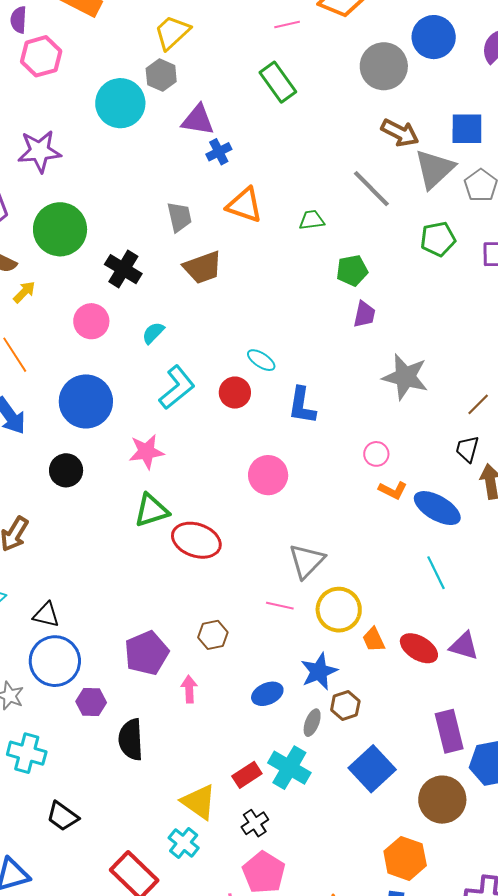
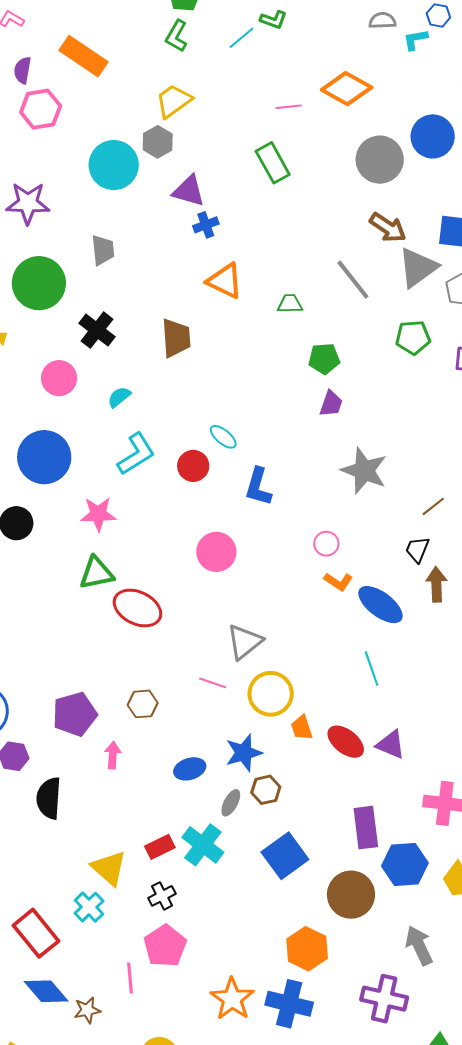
gray trapezoid: (179, 217) -> (103, 250), moved
brown trapezoid: (203, 267) -> (176, 338), turned -81

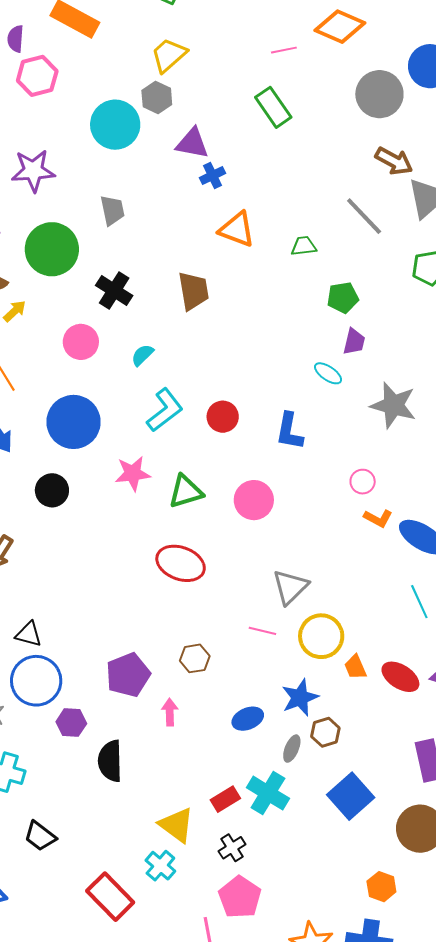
cyan ellipse: (223, 437) -> (328, 373), moved
green triangle: (96, 573) -> (186, 492), moved
orange hexagon: (307, 949) -> (381, 887), size x0.7

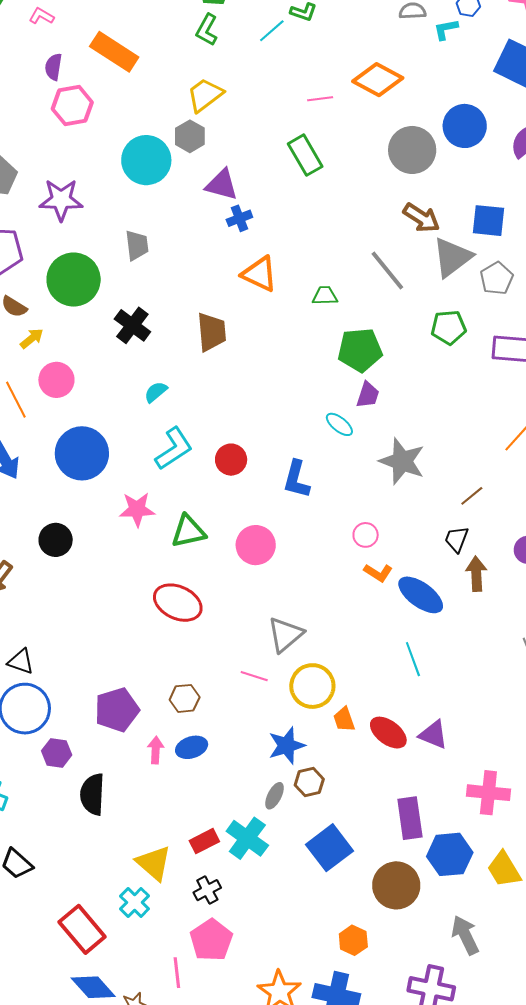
green pentagon: (343, 298) -> (360, 350), size x1.4
pink circle: (81, 342) -> (56, 380), moved
black circle: (52, 490) -> (56, 540), moved
blue ellipse: (248, 719) -> (192, 747), moved

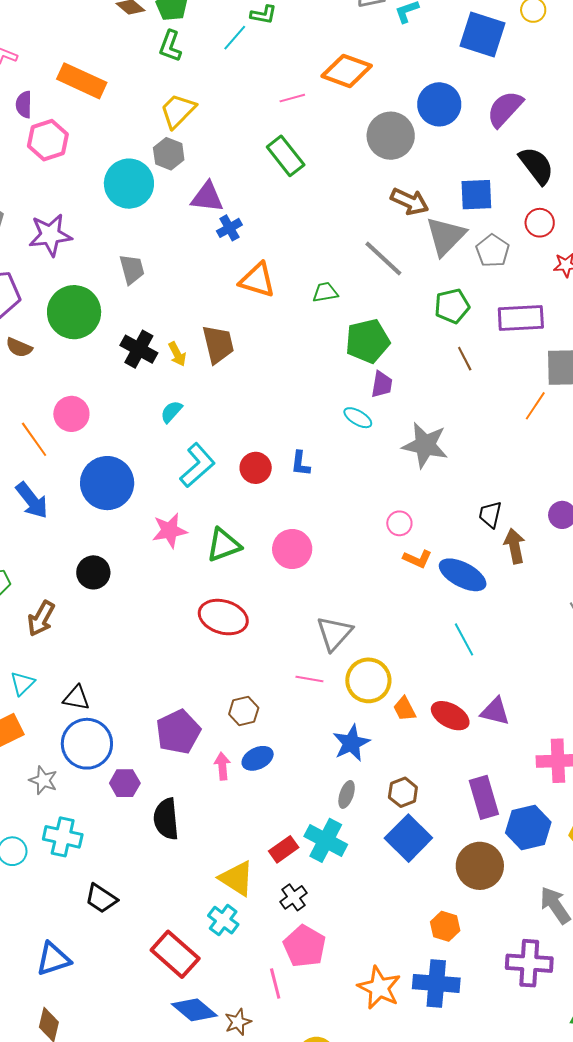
yellow arrow: (32, 338) -> (177, 354), moved, turned 110
blue L-shape: (296, 479) -> (300, 464), moved, size x0.7
brown line: (472, 496) -> (465, 359), moved, turned -70
brown hexagon: (309, 782) -> (403, 792), moved

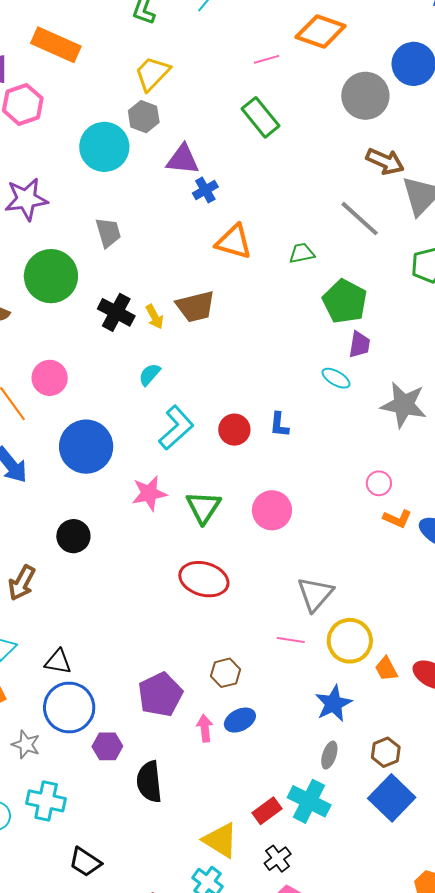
green pentagon: (368, 341) -> (345, 301), turned -30
brown trapezoid: (218, 344) -> (195, 306), turned 90
green triangle: (224, 545) -> (203, 507), turned -36

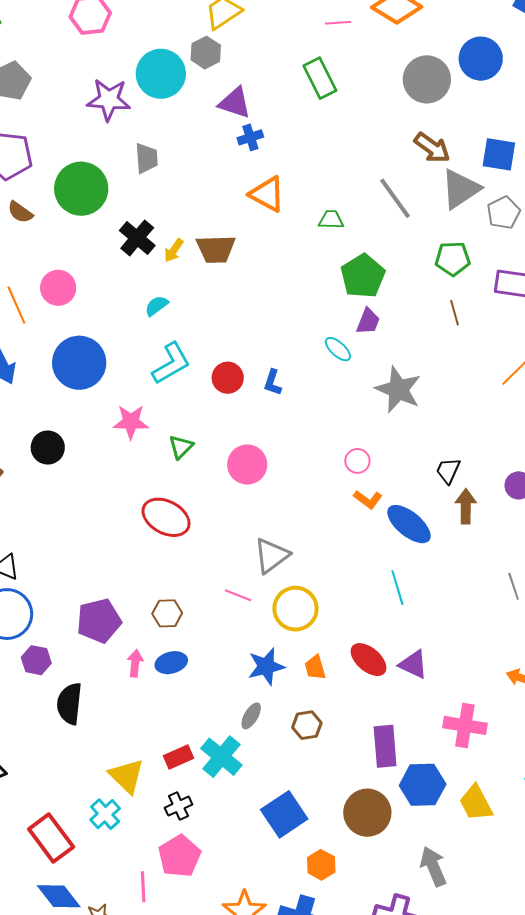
purple star: (26, 199) -> (109, 100), moved
yellow arrow: (155, 317) -> (174, 250), turned 50
green triangle: (203, 507) -> (181, 447), size x0.7
orange trapezoid: (386, 669) -> (315, 667), moved
blue square: (392, 798) -> (284, 814), moved

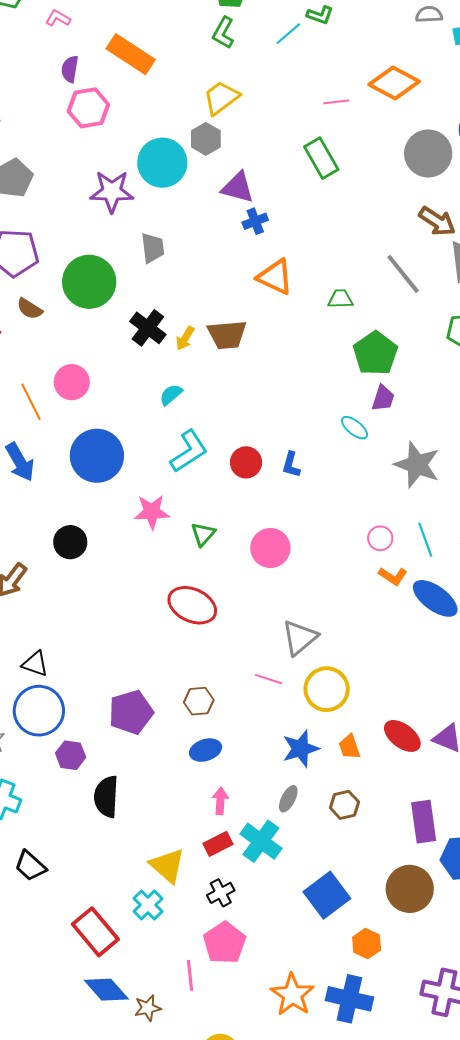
cyan line: (397, 588) -> (425, 540), moved
pink arrow: (135, 663) -> (220, 801), moved

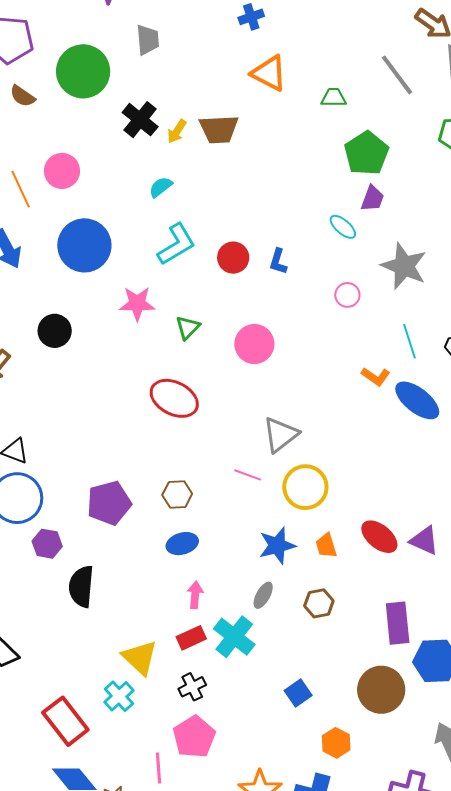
pink circle: (380, 538) -> (347, 295), moved
blue square: (327, 895) -> (298, 693), size x0.6

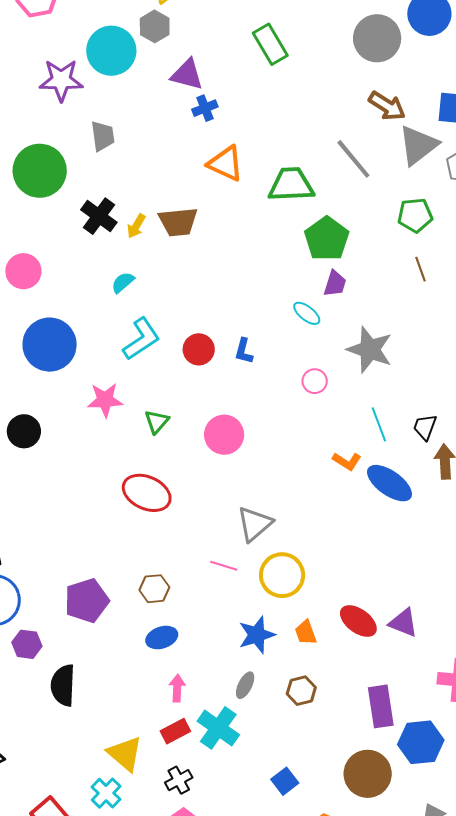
green trapezoid: (334, 98) -> (291, 185), size x1.8

